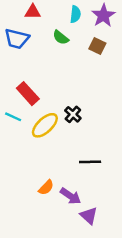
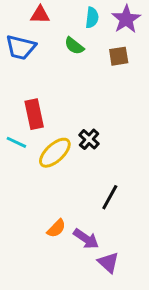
brown square: (97, 46) -> (119, 56), turned -35
red rectangle: (28, 94) -> (34, 114), turned 30
black line: (90, 162) -> (110, 197), turned -60

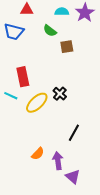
cyan semicircle: (92, 18) -> (62, 12), turned -96
brown square: (119, 56) -> (67, 47), moved
purple arrow: (86, 239) -> (58, 161), turned -132

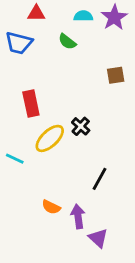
brown square: (67, 47) -> (116, 75), moved
cyan line: (11, 96) -> (15, 159), moved
orange semicircle: (38, 154) -> (51, 207), turned 72

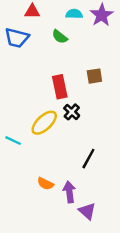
brown square: (116, 75) -> (94, 76), moved
red rectangle: (31, 103) -> (60, 87), moved

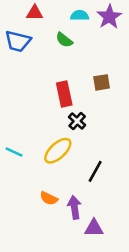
yellow ellipse: (44, 123) -> (58, 151), moved
purple triangle: (87, 211) -> (94, 228), turned -42

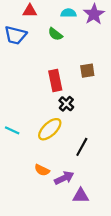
purple arrow: (75, 207) -> (64, 178), turned 72

